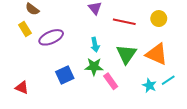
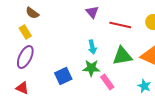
purple ellipse: (51, 37) -> (25, 57), moved, turned -40
green triangle: (126, 54) -> (122, 56), turned 45

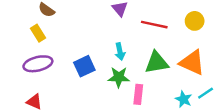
purple ellipse: (25, 57) -> (38, 64), turned 50
blue square: (63, 76) -> (84, 66), moved
pink rectangle: (107, 82) -> (138, 94), turned 42

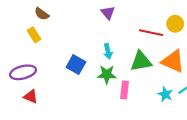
red line: (154, 25) -> (151, 33), moved
purple ellipse: (38, 64) -> (23, 72), moved
blue square: (84, 66) -> (76, 65), turned -36

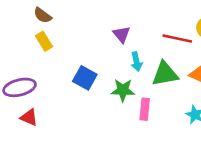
purple triangle: (108, 13) -> (121, 34), moved
yellow rectangle: (34, 35) -> (44, 41), moved
cyan arrow: (108, 51) -> (136, 62), moved

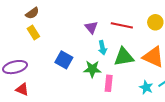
brown semicircle: (43, 15) -> (32, 13), turned -72
red line: (177, 38) -> (122, 25), moved

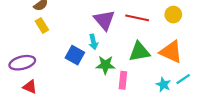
purple triangle: (91, 27) -> (104, 20), size x1.5
cyan arrow: (102, 48) -> (93, 42), moved

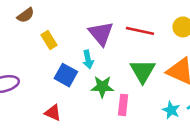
yellow rectangle: (42, 25) -> (49, 40), moved
green triangle: (139, 52) -> (143, 71), turned -50
red triangle: (30, 87) -> (53, 113), moved

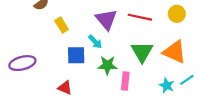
cyan arrow: (88, 59) -> (95, 42), turned -32
blue square: (66, 75) -> (76, 55), turned -30

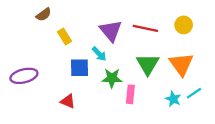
orange triangle: (175, 52) -> (181, 64), turned 30

